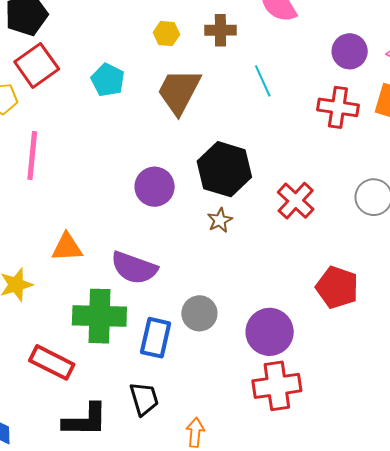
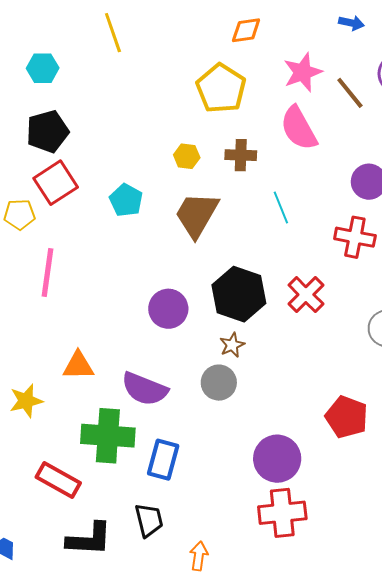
red cross: (296, 201) -> (306, 295), moved
gray circle: (199, 313) -> (219, 383), moved

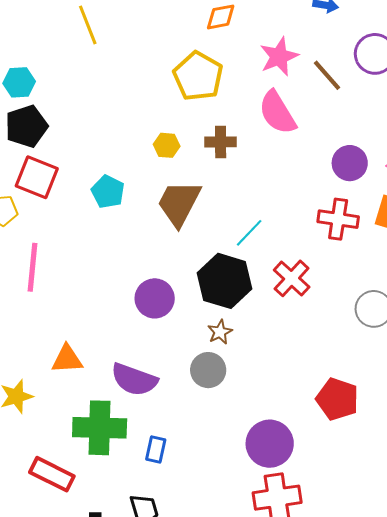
cyan hexagon: (43, 68) -> (19, 82), moved
red square: (56, 183) -> (37, 177), turned -33
cyan line: (281, 208) -> (249, 233), moved, turned 68
blue rectangle: (163, 460) -> (156, 449), size x0.7

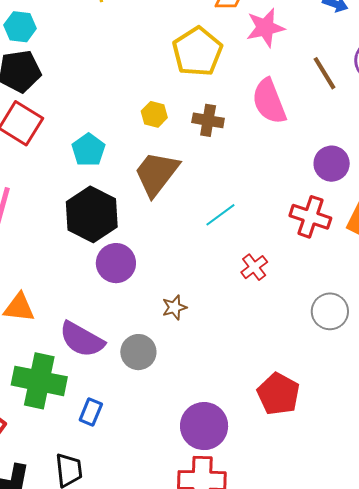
pink star: (279, 57) -> (265, 28), moved
red cross: (292, 278) -> (254, 267), size x0.7
black hexagon: (225, 281) -> (92, 214), moved
gray circle: (208, 370) -> (138, 352), moved

